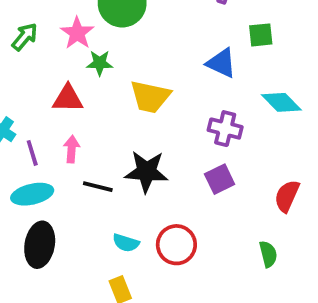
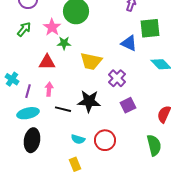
green square: (261, 35) -> (150, 28), size x1.5
purple cross: (225, 129) -> (117, 78), moved, turned 30
purple line: (32, 153) -> (28, 91), turned 32
green semicircle: (268, 254) -> (154, 145), size x1.5

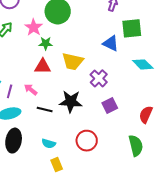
red triangle: (47, 62) -> (43, 66), moved
pink arrow: (49, 89) -> (31, 89), turned -56
cyan semicircle: (78, 139) -> (49, 144), moved

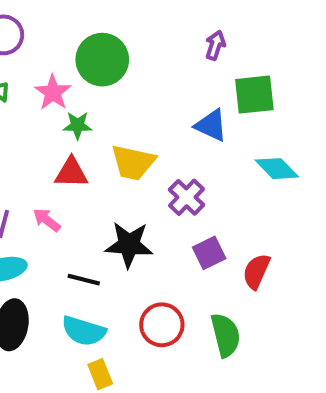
black line: (45, 109) -> (84, 280), moved
red semicircle: (146, 114) -> (256, 271), moved
cyan semicircle: (49, 144) -> (84, 331), size x1.5
green semicircle: (136, 146) -> (226, 335), moved

